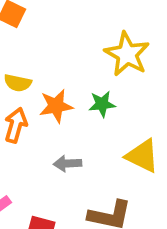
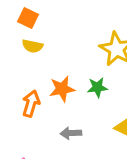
yellow semicircle: (18, 83) -> (32, 46), moved

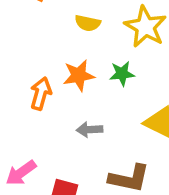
yellow semicircle: (32, 46) -> (88, 23), moved

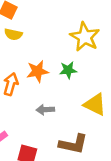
yellow semicircle: (88, 23) -> (13, 34), moved

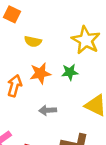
yellow semicircle: (13, 34) -> (33, 41), moved

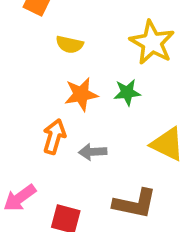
orange arrow: (14, 86) -> (54, 137), moved

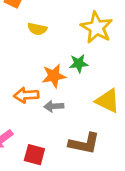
orange star: (81, 94) -> (54, 76), moved
orange arrow: (54, 137) -> (26, 95), turned -110

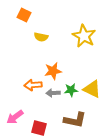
green star: (79, 63) -> (71, 90), moved

